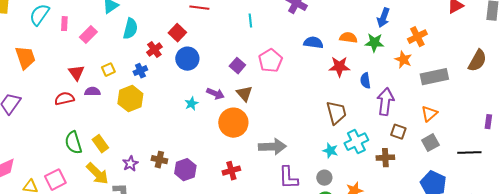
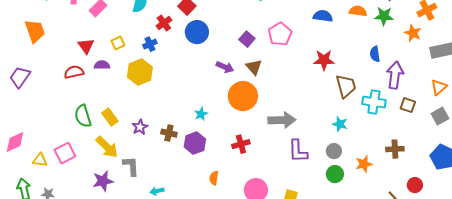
red star: (339, 67) -> (324, 60), moved
cyan star: (191, 104) -> (201, 114), moved
cyan cross: (356, 142) -> (374, 102), moved, turned 35
brown cross: (385, 158) -> (395, 149), moved
purple star: (130, 164) -> (140, 127), moved

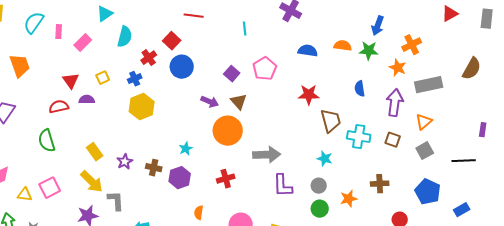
yellow hexagon: (140, 72) -> (142, 107), moved
purple arrow: (395, 75) -> (395, 103), moved
green semicircle: (83, 116) -> (47, 141), moved

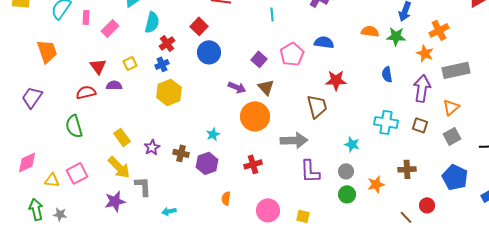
blue semicircle: (308, 51) -> (324, 42), moved
red cross: (149, 58) -> (167, 43), moved
brown trapezoid: (331, 121) -> (317, 106), moved

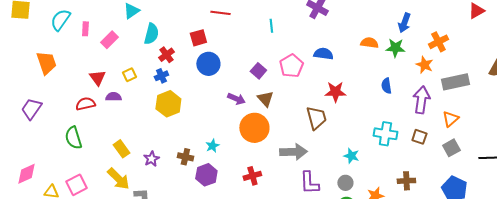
red square: (199, 26) -> (198, 38), turned 30
brown cross: (181, 153) -> (185, 157), moved

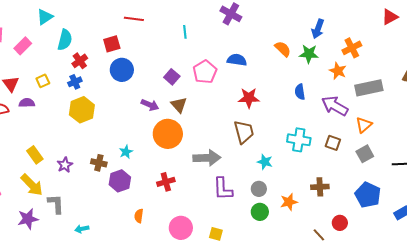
orange semicircle: (369, 43) -> (283, 49), turned 36
purple arrow: (421, 100) -> (335, 106), turned -68
brown trapezoid: (316, 118) -> (244, 132), moved

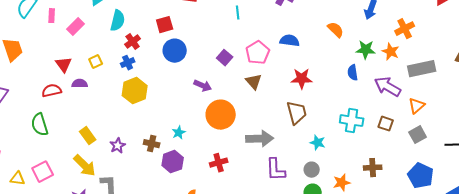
green star: (309, 54) -> (366, 50), moved
brown triangle: (179, 105) -> (254, 82), moved

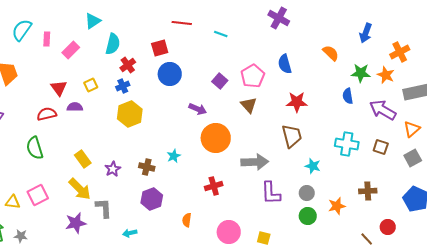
cyan line: (238, 13) -> (221, 34), moved, turned -64
blue semicircle: (290, 41) -> (285, 64), turned -114
purple hexagon: (173, 162) -> (152, 199), moved

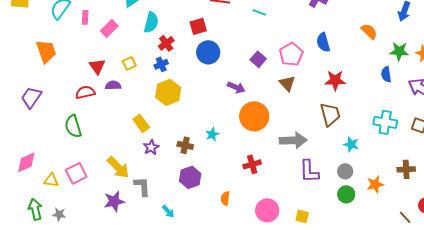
yellow rectangle: (83, 159) -> (141, 123), moved
cyan arrow: (130, 233) -> (168, 211), turned -120

